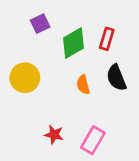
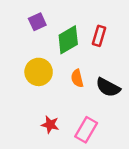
yellow circle: (25, 78) -> (39, 72), moved
black semicircle: (116, 78) -> (108, 87), moved, turned -40

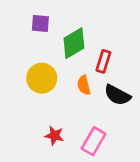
purple square: (37, 22) -> (40, 24), turned 30
red rectangle: (99, 36) -> (103, 61), moved

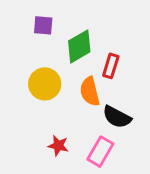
orange semicircle: (84, 85) -> (90, 91), size x1.4
black semicircle: (117, 95) -> (117, 117), moved

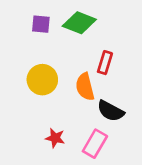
green diamond: (79, 46) -> (79, 23), moved, turned 52

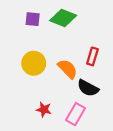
red rectangle: (105, 63) -> (92, 56), moved
orange semicircle: (85, 87) -> (68, 69), turned 150

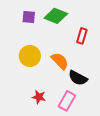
red rectangle: (92, 56) -> (82, 36), moved

